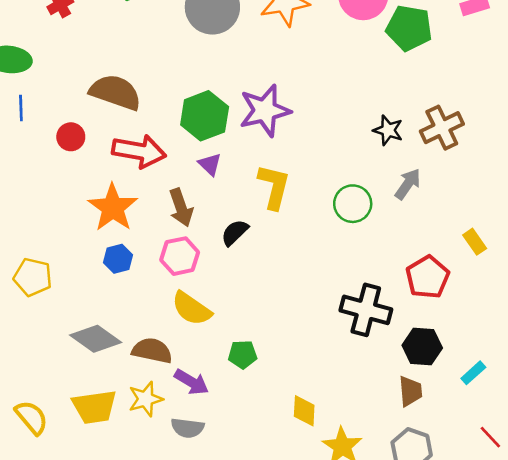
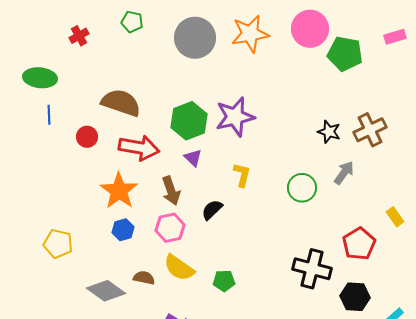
yellow L-shape: (274, 187) -> (242, 175), size x0.7
brown semicircle: (152, 351) -> (144, 278), moved, size x0.7
green pentagon: (243, 354) -> (224, 281), moved

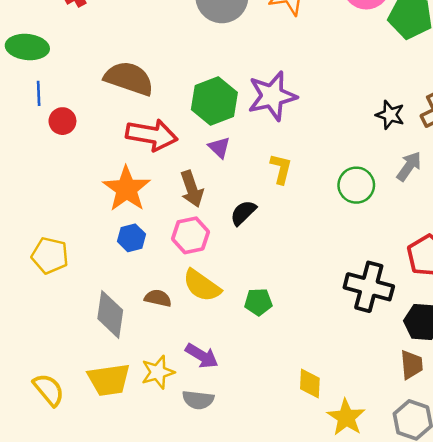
red circle: (87, 137) -> (62, 121), moved
gray diamond: (106, 291) -> (110, 314), turned 63

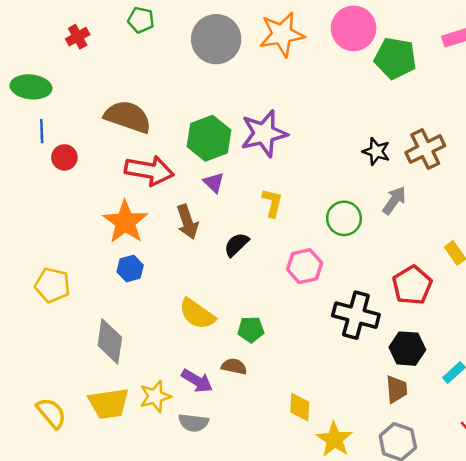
pink hexagon: (191, 235) -> (305, 266), moved
brown semicircle: (158, 298) -> (234, 366), moved

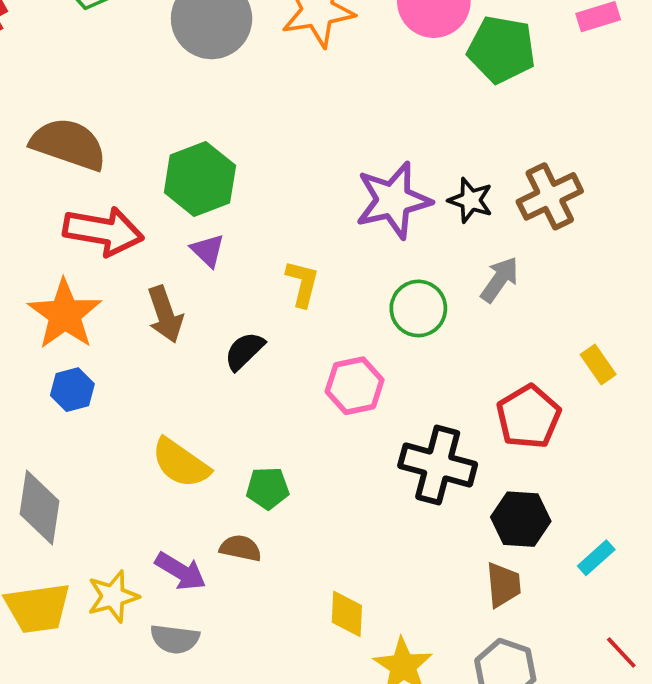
purple star: (264, 134) -> (393, 200), moved

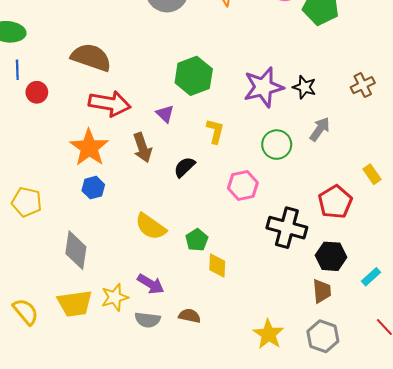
green hexagon: (200, 179) -> (194, 76), moved
brown cross: (550, 196) -> (363, 85), moved, size x0.7
green pentagon: (268, 488) -> (197, 240), turned -30
brown semicircle: (241, 548) -> (190, 316), moved
yellow diamond: (347, 614) -> (217, 266), moved

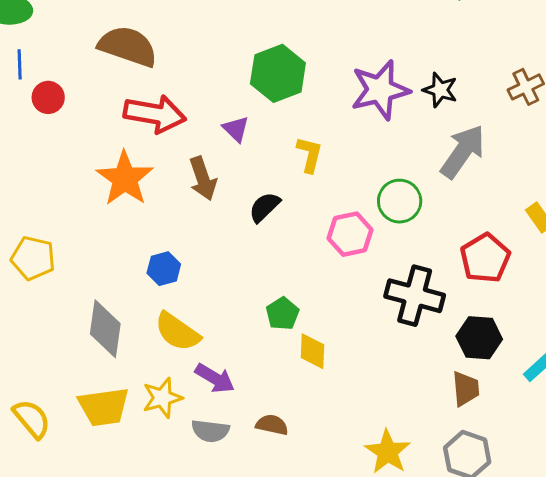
gray arrow: (320, 129) -> (463, 151), size x1.5
green circle: (277, 145) -> (400, 201), moved
blue hexagon: (93, 188) -> (164, 269), moved
yellow semicircle: (151, 227) -> (177, 332), moved

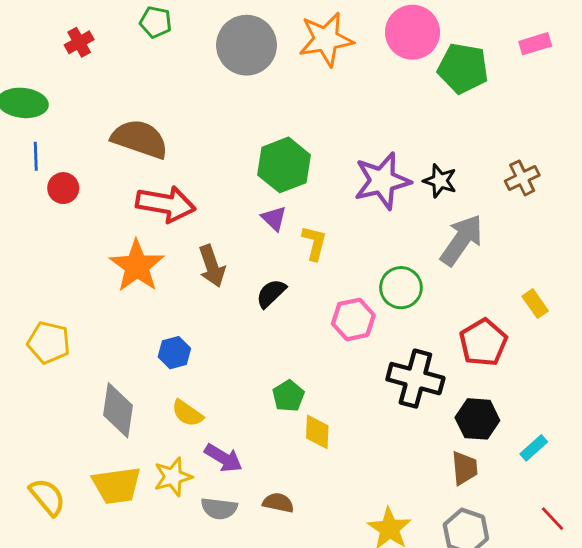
purple triangle: (236, 129) -> (274, 218), moved
yellow semicircle: (177, 332) -> (187, 413), size x0.7

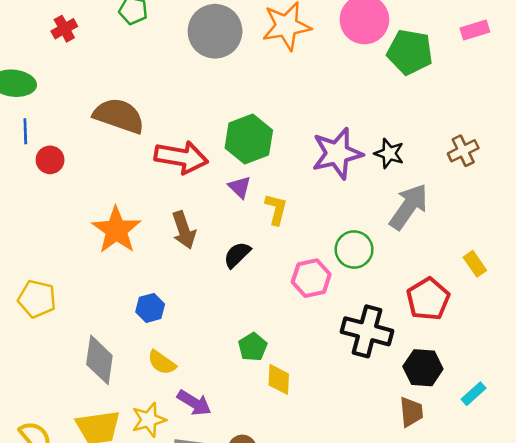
red arrow: (166, 204) -> (181, 157), moved

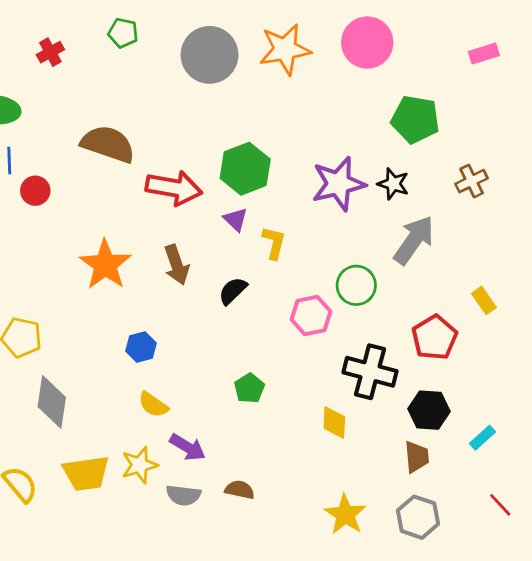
green pentagon: (410, 52) -> (415, 119), moved
gray diamond: (99, 360) -> (52, 402), moved
yellow diamond: (279, 379) -> (334, 423), moved

